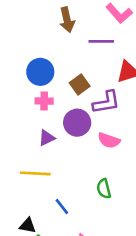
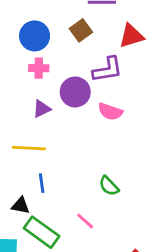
brown square: (80, 85) -> (81, 30), moved
green semicircle: (104, 189) -> (109, 186), moved, turned -30
blue line: (62, 206) -> (42, 183), moved, turned 30

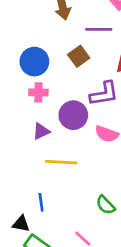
yellow line: (29, 148) -> (61, 162), moved

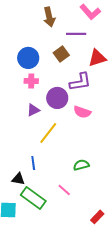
yellow line: (61, 162) -> (48, 133), turned -55
green semicircle: (105, 205) -> (81, 165), turned 119

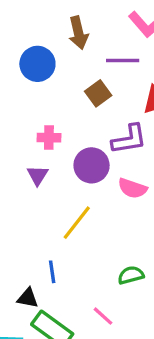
blue circle: (28, 58) -> (37, 64), moved
purple triangle: (33, 110) -> (37, 175), moved, turned -32

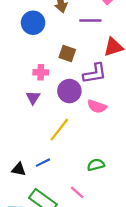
brown square: (98, 93) -> (67, 54), moved, turned -35
blue line: (52, 272) -> (43, 163), turned 72
black triangle: (28, 298) -> (19, 169), moved

